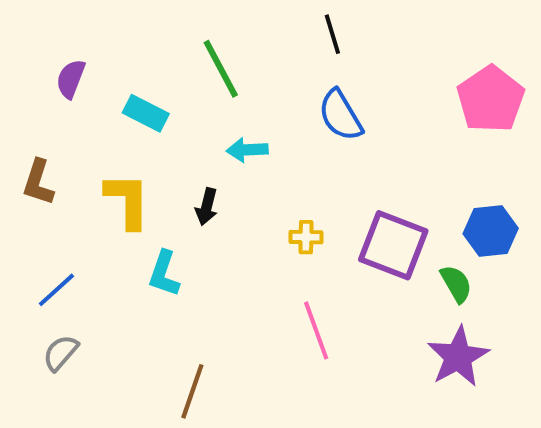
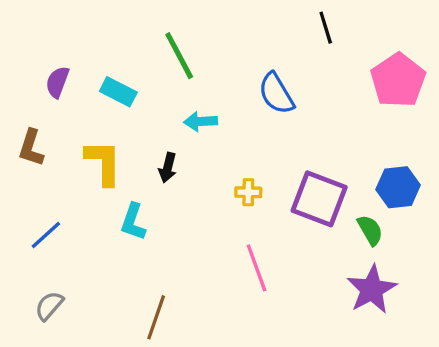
black line: (332, 34) -> (326, 28), moved
purple semicircle: (71, 79) -> (57, 82), moved
gray semicircle: (61, 353) -> (49, 306), moved

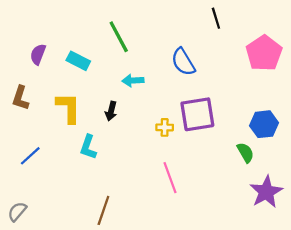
purple square: (319, 199) -> (197, 114), moved, turned -30
purple star: (372, 289) -> (266, 192), moved
gray semicircle: (49, 306) -> (17, 212), moved

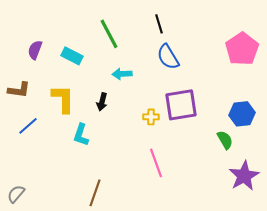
black line: (216, 18) -> (159, 24), moved
brown L-shape: (20, 98) -> (19, 90), turned -100
blue line: (30, 156) -> (28, 126), moved

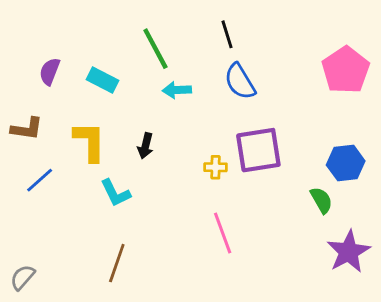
cyan arrow: (122, 74) -> (177, 90), moved
cyan L-shape: (81, 135) -> (115, 193), turned -45
brown line: (95, 193) -> (117, 263), moved

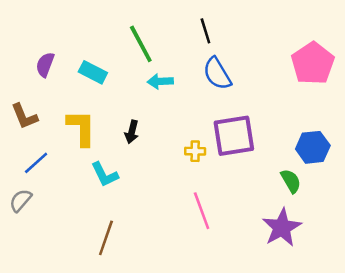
brown L-shape: (27, 129) -> (24, 116), turned 60
purple star: (349, 252) -> (282, 228), moved
gray semicircle: (22, 277) -> (21, 200), moved

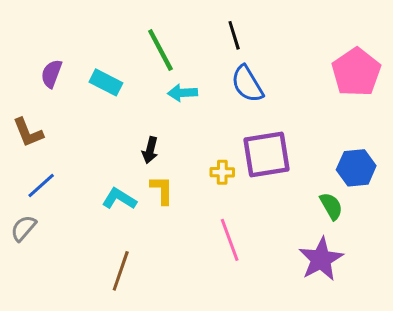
yellow L-shape: (81, 128) -> (162, 190), moved, size x0.7
cyan L-shape: (105, 174) -> (119, 199), turned 148

